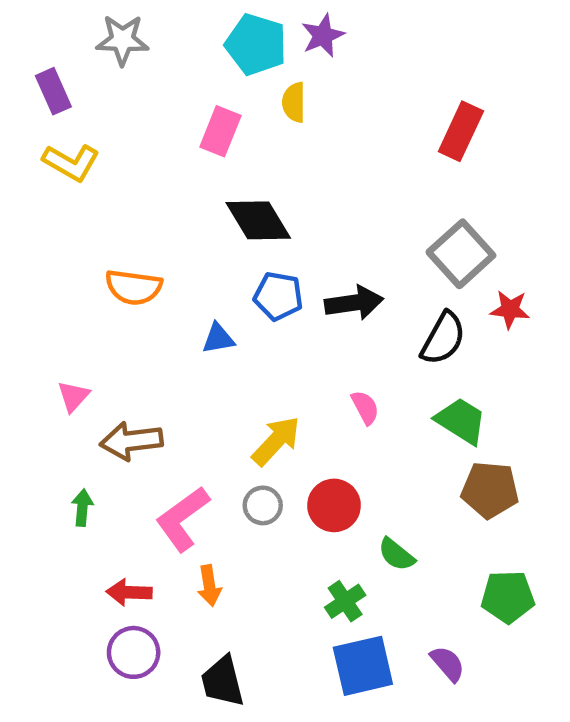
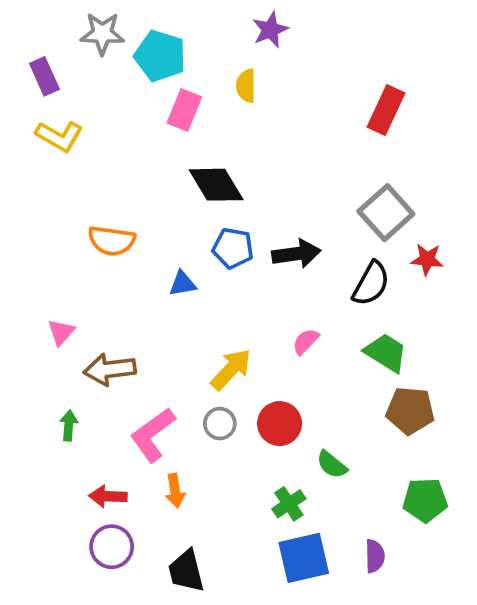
cyan pentagon: (256, 44) -> (160, 56), moved
pink semicircle: (365, 407) -> (306, 341), turned -108
purple semicircle: (448, 664) -> (375, 556), turned 40

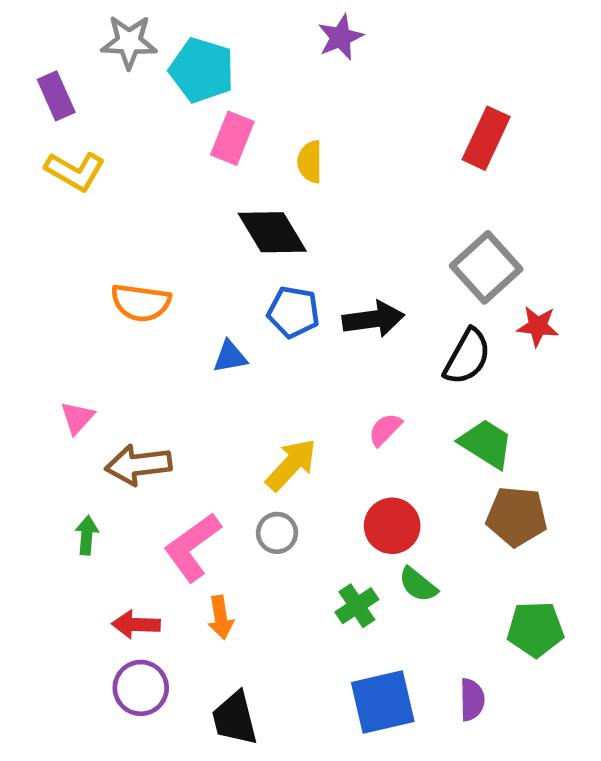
yellow semicircle: (246, 86) -> (310, 162), moved
red circle: (280, 424) -> (392, 526), moved
green cross: (289, 504) -> (357, 606), moved

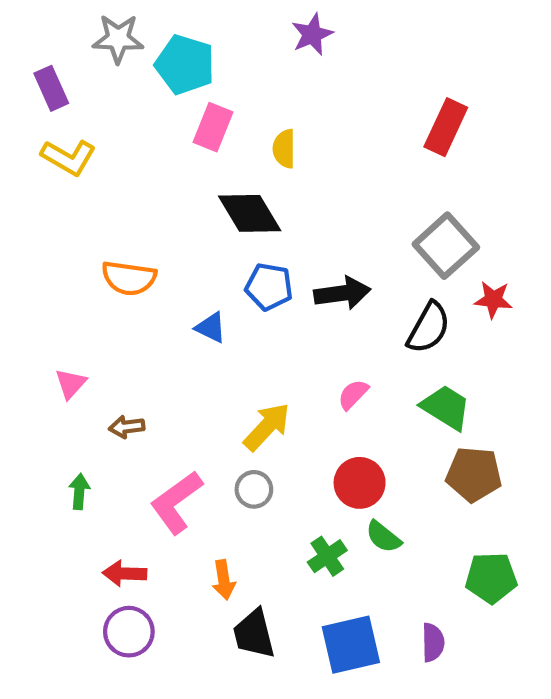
blue triangle: (230, 357) -> (211, 328), turned 36
brown arrow: (138, 465) -> (127, 427), size x0.6
orange arrow: (221, 617) -> (224, 580), moved
black trapezoid: (235, 718) -> (254, 634), moved

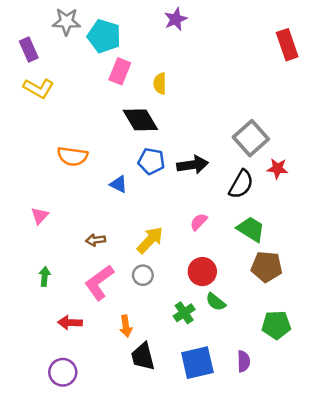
red rectangle: (446, 127) -> (287, 45), moved, turned -44
brown arrow: (127, 427) -> (96, 240), moved
purple circle: (129, 632) -> (63, 372), moved

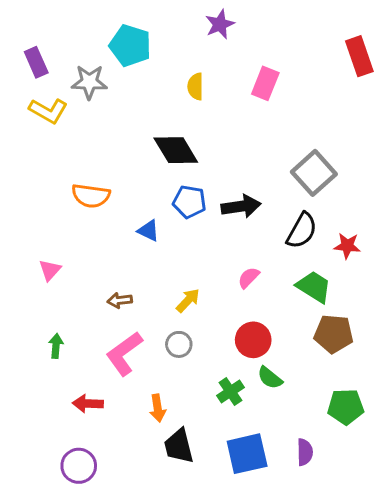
gray star: (66, 22) -> (89, 82), moved
pink rectangle: (120, 71) -> (265, 83), moved
yellow semicircle: (160, 84) -> (196, 86), moved
red star: (278, 168) -> (347, 246), moved
yellow arrow: (150, 240) -> (188, 300), size x0.7

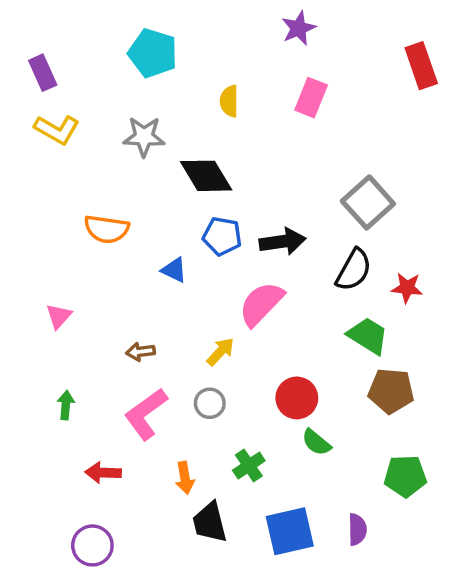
purple star: (220, 24) -> (299, 28), moved
gray star: (89, 82) -> (144, 137), moved
pink semicircle: (249, 278) -> (261, 304), moved, size x1.8
green cross: (230, 391) -> (249, 465), moved

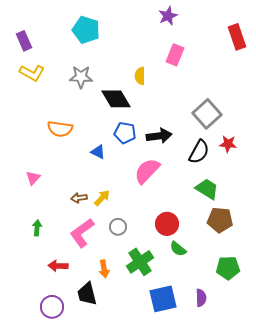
yellow semicircle: (229, 101) -> (140, 76), moved
red star: (407, 288) -> (228, 144), moved
yellow arrow: (220, 352) -> (102, 198), moved
green cross: (249, 465) -> (140, 262), size x1.5
black trapezoid: (210, 522) -> (87, 294), moved

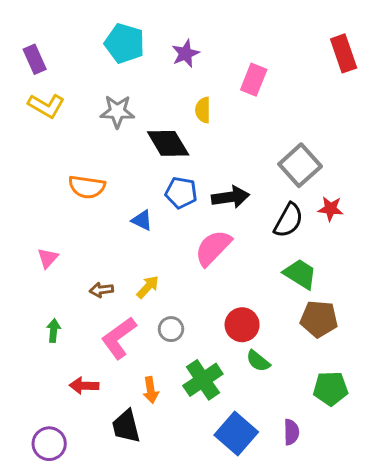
purple star: (168, 16) -> (186, 53), moved
brown arrow: (79, 198) -> (101, 290), moved
blue square: (163, 299) -> (236, 434), turned -36
purple circle: (52, 307) -> (49, 444), moved

